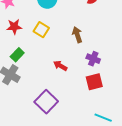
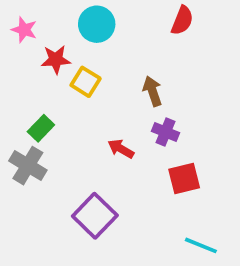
red star: (14, 27) -> (56, 60), moved
purple cross: (93, 59) -> (166, 132), moved

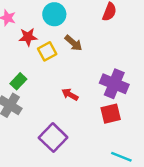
yellow square: (86, 82) -> (47, 51), turned 30
brown arrow: (152, 91) -> (73, 43), moved, turned 150
purple cross: (166, 132) -> (114, 84), moved, size x1.6

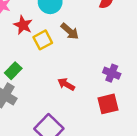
red star: (28, 37) -> (23, 25), turned 30
purple cross: (114, 84) -> (112, 73), size x0.6

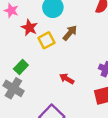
brown arrow: (70, 31) -> (70, 33), turned -91

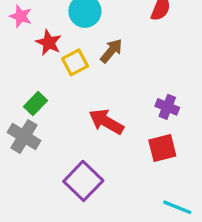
red arrow: (67, 79) -> (106, 122), size x1.5

